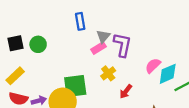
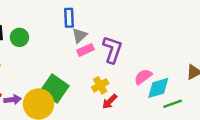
gray triangle: (103, 36) -> (79, 35), moved
yellow cross: (108, 73) -> (100, 85), moved
green square: (75, 86) -> (55, 88), turned 35

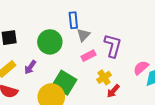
green circle: (19, 37) -> (50, 42), moved, size x1.5
pink rectangle: (86, 50) -> (88, 56), moved
purple arrow: (12, 100) -> (30, 67), moved, turned 136

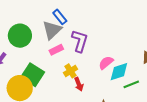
blue rectangle: (73, 20) -> (60, 17), moved, turned -35
gray triangle: (83, 35) -> (52, 30), size x1.5
red arrow: (113, 91) -> (79, 84), turned -64

